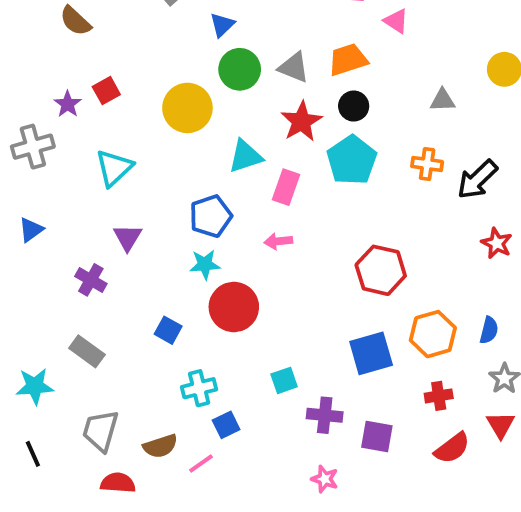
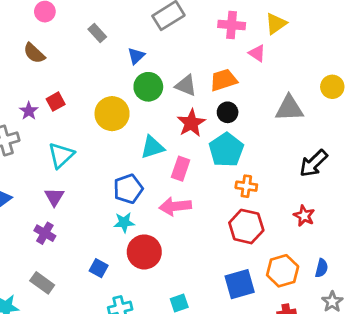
gray triangle: (443, 100) -> (289, 108), size x1.6
orange cross: (427, 164) -> (246, 186), moved
purple triangle: (128, 237) -> (54, 197), moved
pink arrow: (278, 241) -> (175, 206), size x1.6
red star: (497, 243) -> (304, 216), moved

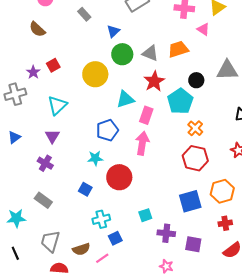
black circle: (228, 112) -> (196, 80), moved
orange cross: (246, 186) -> (195, 128), turned 35
pink arrow: (175, 206) -> (142, 143), turned 105
cyan star: (124, 222) -> (95, 158), moved

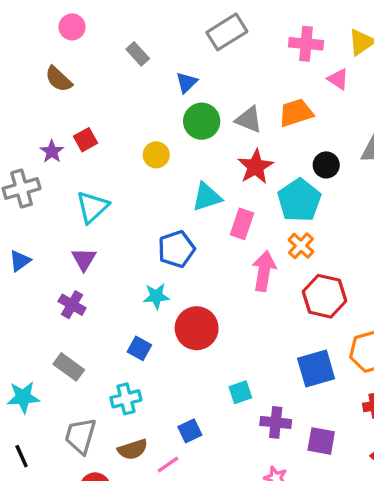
yellow circle: (95, 74) -> (156, 155), size x0.6
orange cross: (195, 128) -> (301, 246), moved
pink arrow: (142, 143) -> (264, 271), moved
cyan cross: (101, 219) -> (126, 399), moved

